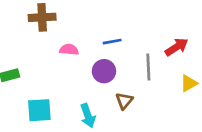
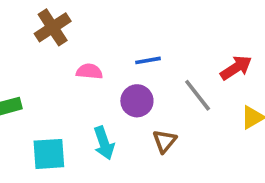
brown cross: (42, 17) -> (53, 27), turned -30
gray line: (148, 67) -> (198, 95), turned -35
cyan arrow: (88, 116) -> (104, 143), moved

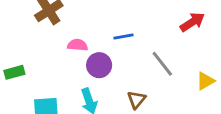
red arrow: (236, 68) -> (192, 22), moved
purple circle: (137, 101) -> (99, 65), moved

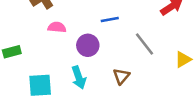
pink semicircle: (78, 45) -> (57, 27), moved

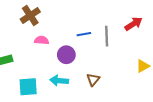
gray line: (145, 44) -> (107, 36), moved, turned 36
cyan arrow: (79, 77) -> (59, 81), turned 114

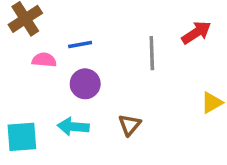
blue line: (84, 34) -> (80, 44), moved

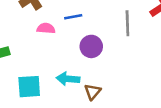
purple circle: (85, 84) -> (91, 46), moved
brown triangle: (130, 125) -> (93, 92), moved

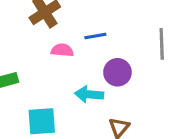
cyan arrow: (68, 79) -> (89, 94), moved

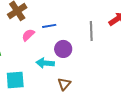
pink semicircle: (62, 50) -> (28, 35), turned -48

